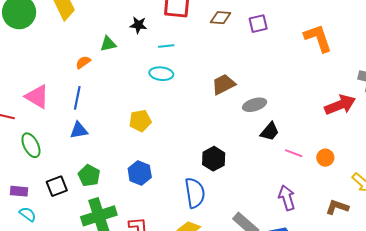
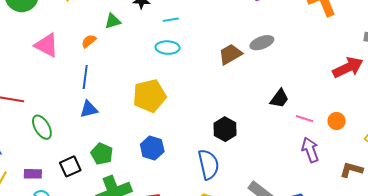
pink triangle: (37, 97) -> (47, 45), moved
gray ellipse: (255, 105) -> (262, 43), moved
yellow pentagon: (140, 121) -> (149, 96), size x1.5
purple arrow: (287, 198) -> (310, 150), moved

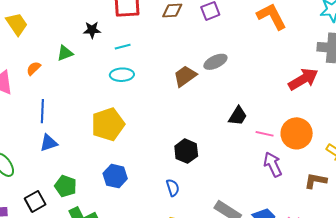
orange semicircle: (89, 41) -> (34, 68), moved
orange circle: (337, 121) -> (297, 133), size x1.8
blue semicircle: (208, 164) -> (173, 188), size x0.6

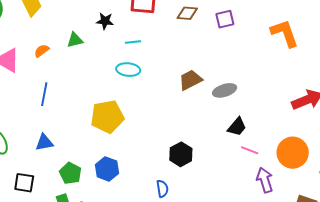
gray ellipse: (215, 62) -> (225, 90), moved
pink line: (265, 134) -> (250, 150), moved
blue triangle: (49, 143) -> (44, 142), moved
green pentagon: (66, 186) -> (70, 173), moved
black square: (35, 201) -> (24, 183), turned 30

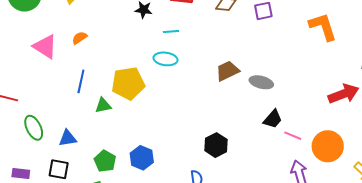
green triangle: (75, 40) -> (103, 105), moved
gray ellipse: (225, 90) -> (261, 82), turned 30
yellow pentagon: (107, 117) -> (128, 83), moved
blue triangle: (44, 142) -> (68, 138), moved
pink line: (250, 150) -> (293, 136), moved

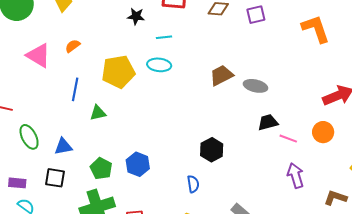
yellow pentagon: (128, 83) -> (118, 72), moved
black trapezoid: (273, 119) -> (268, 122), turned -145
orange circle: (328, 146) -> (323, 132), moved, size x0.7

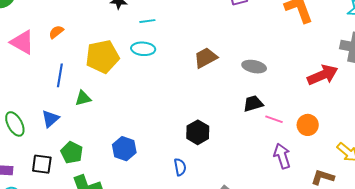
gray ellipse: (255, 86) -> (254, 67), moved
orange circle: (323, 132) -> (308, 125), moved
blue triangle: (63, 146) -> (50, 119), moved, turned -30
green pentagon: (101, 168) -> (72, 153), moved

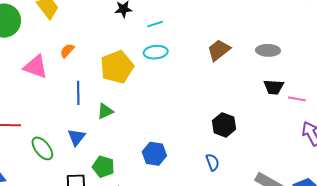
black trapezoid: (253, 104) -> (274, 87), turned -150

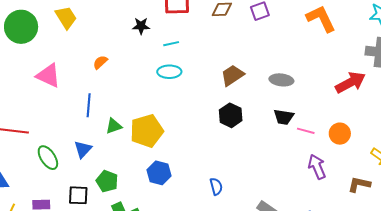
orange semicircle: (67, 51) -> (100, 62), moved
yellow pentagon: (117, 67) -> (147, 131), moved
black hexagon: (224, 125) -> (231, 115), moved

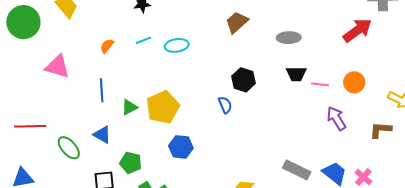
cyan line: (171, 44) -> (144, 40), moved
brown trapezoid: (232, 75) -> (237, 22), moved
blue triangle: (83, 149) -> (102, 135), turned -36
blue semicircle: (216, 186) -> (225, 105), moved

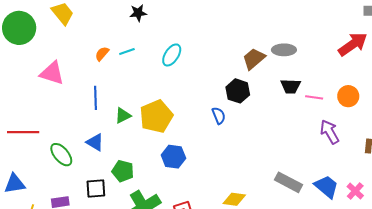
brown trapezoid: (237, 22) -> (254, 59), moved
cyan line: (144, 40) -> (127, 52), moved
cyan ellipse: (177, 45) -> (172, 55), turned -50

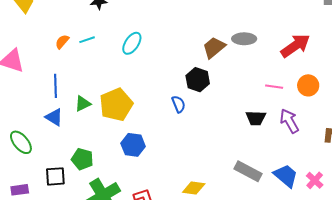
red arrow: (353, 44) -> (295, 46), moved
black trapezoid: (291, 86) -> (256, 118), moved
blue triangle: (95, 142) -> (54, 117), moved

